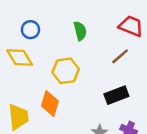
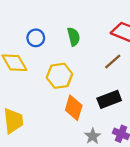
blue circle: (30, 30) -> (36, 38), moved
orange diamond: (50, 104) -> (74, 108), moved

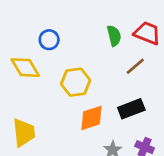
green semicircle: (74, 37) -> (114, 36), moved
orange diamond: (74, 108) -> (92, 118), turned 55

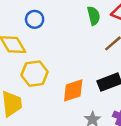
yellow hexagon: (76, 82) -> (35, 74), moved

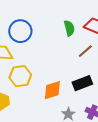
blue circle: (35, 19) -> (20, 31), size x1.5

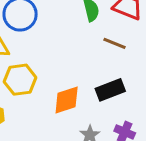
brown line: (85, 51) -> (115, 43), turned 63

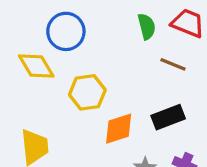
yellow hexagon: (20, 80) -> (87, 92), moved

